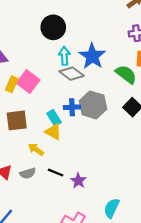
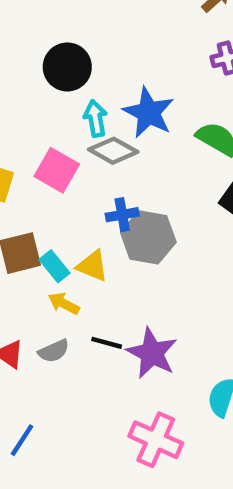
pink square: (28, 82) -> (57, 170), moved
gray hexagon: (93, 105) -> (148, 237), moved
cyan rectangle: (54, 118) -> (54, 266), moved
purple star: (78, 181) -> (152, 353), size x1.6

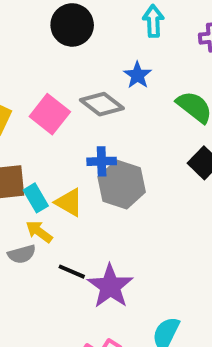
blue star: (148, 113) -> (138, 75), size x0.6
cyan arrow: (95, 118) -> (153, 21), moved
gray semicircle: (54, 351) -> (22, 254), moved

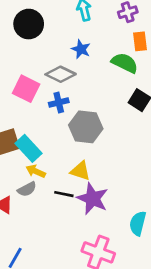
blue cross: (102, 161) -> (59, 102), moved
cyan rectangle: (36, 198) -> (28, 148), size x1.4
yellow triangle: (69, 202) -> (80, 171), moved

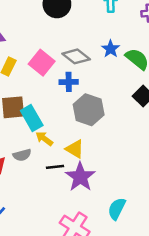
blue star: (81, 49) -> (111, 49), moved
yellow arrow: (36, 171) -> (44, 139), moved
black line: (64, 194) -> (55, 167), turned -30

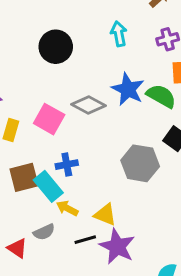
blue star: (111, 49) -> (128, 89), size x1.5
blue cross: (69, 82) -> (67, 165), moved
gray hexagon: (89, 110) -> (140, 163), moved

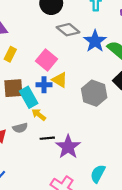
gray diamond: (89, 105) -> (68, 30), moved
pink square: (49, 119) -> (47, 60), moved
yellow triangle: (105, 215) -> (60, 80), moved

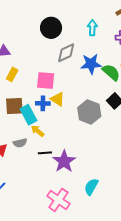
gray diamond: (68, 30) -> (66, 53), turned -65
blue star: (95, 41) -> (91, 64), turned 30
pink square: (47, 60) -> (46, 81), turned -36

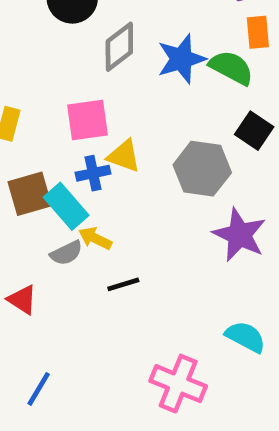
gray semicircle: (20, 143) -> (66, 253), moved
purple star: (64, 161) -> (239, 235), moved
cyan semicircle: (91, 187) -> (246, 337), turned 102

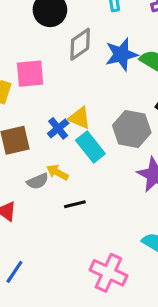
pink square: (87, 120) -> (30, 74), moved
blue cross: (93, 173) -> (58, 128), turned -30
cyan rectangle: (66, 206) -> (90, 147), moved

